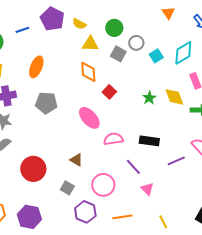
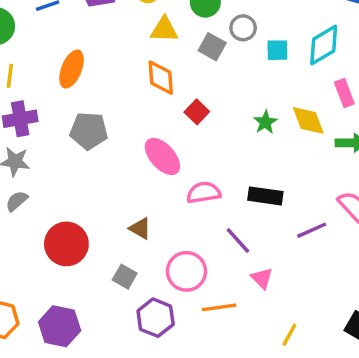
cyan square: (156, 56) -> (277, 50), turned 32
orange line: (122, 217) -> (219, 307), moved
yellow line: (163, 222) -> (289, 335), turned 56

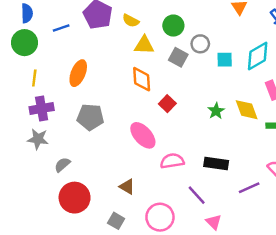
gray semicircle: (17, 201) -> (62, 165), moved

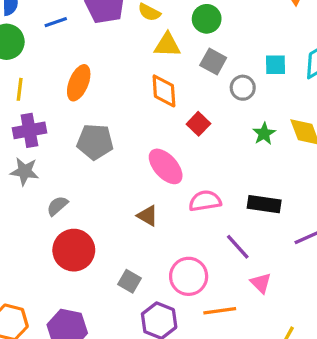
gray circle: (200, 44) -> (243, 88), moved
brown triangle: (127, 187) -> (148, 216), moved

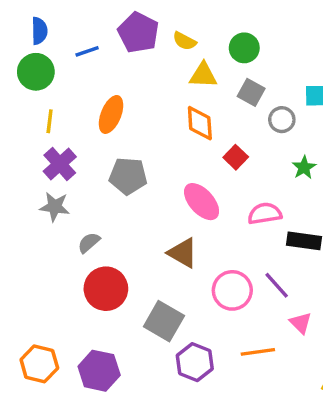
purple cross: (29, 130) -> (60, 164), turned -32
pink semicircle: (205, 201) -> (265, 214), moved
brown triangle: (148, 216) -> (183, 253), size x1.4
pink circle: (189, 276) -> (232, 290), moved
gray square: (130, 281) -> (164, 321), size x1.6

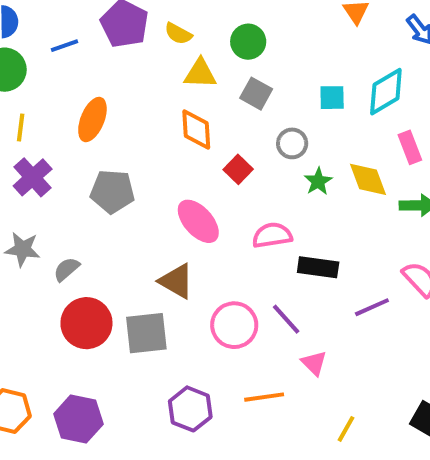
gray circle: (282, 120) -> (292, 143), moved
gray star: (55, 207) -> (23, 249), moved
gray square: (164, 321) -> (146, 333), moved, turned -36

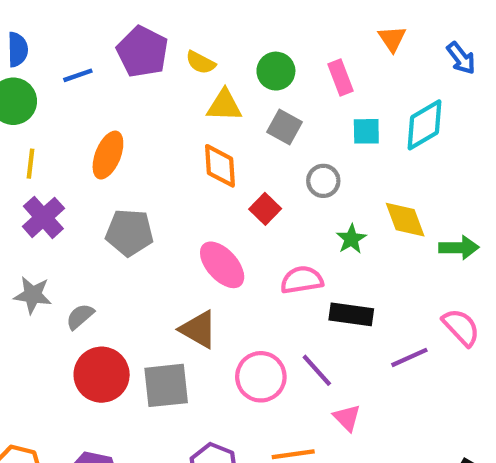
pink rectangle: (410, 147) -> (341, 78), moved
green star: (318, 181) -> (351, 239), moved

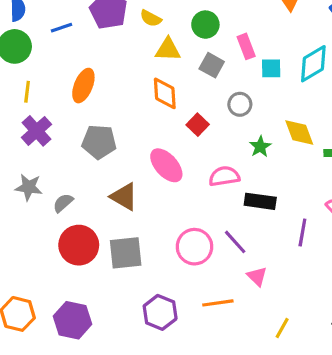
pink rectangle: (341, 78) -> (246, 46), moved
brown triangle: (198, 329) -> (124, 197), moved
purple line: (409, 357) -> (302, 233), turned -56

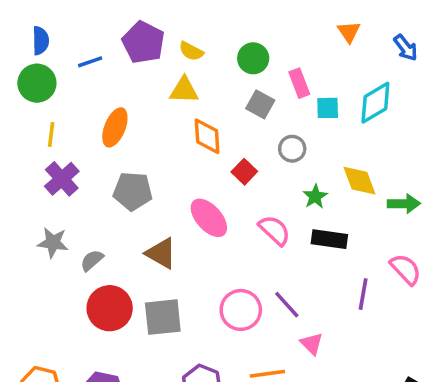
yellow triangle: (168, 50) -> (184, 90), moved
pink semicircle: (224, 176) -> (274, 230), turned 52
black rectangle: (260, 201) -> (329, 239), moved

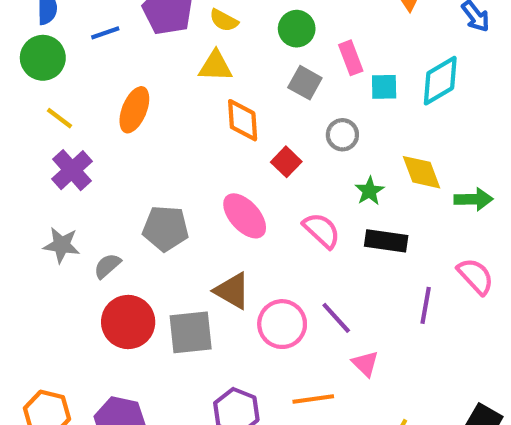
yellow line: (51, 135) -> (59, 118), turned -60
gray pentagon: (133, 191) -> (166, 228), moved
brown triangle: (161, 253) -> (232, 291), moved

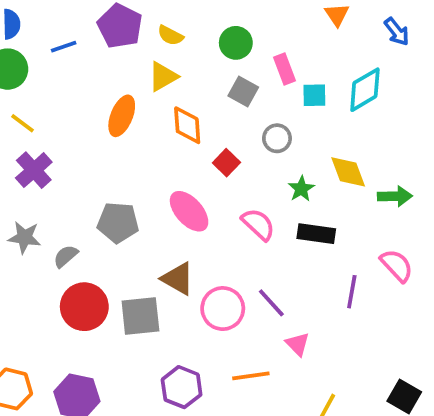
yellow triangle: (216, 66) -> (163, 77), turned -32
orange ellipse: (134, 110) -> (122, 116), moved

